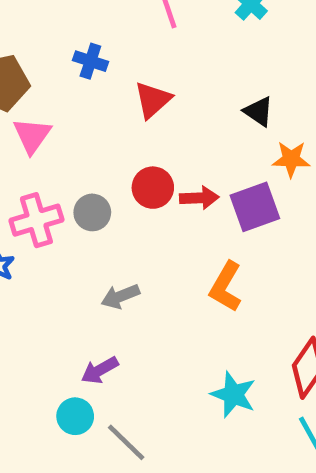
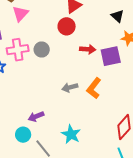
red circle: (153, 188) -> (67, 26), moved
gray arrow: (120, 296) -> (70, 87), moved
cyan star: (233, 395) -> (71, 134), moved

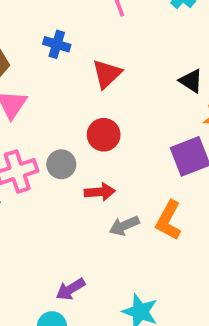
red circle: (67, 26) -> (104, 135), moved
red arrow: (88, 49) -> (100, 192), moved

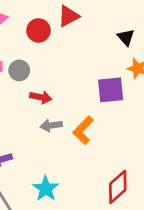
red circle: (104, 135) -> (38, 30), moved

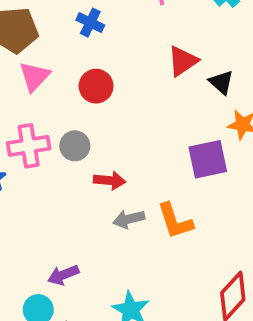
red triangle: (69, 16) -> (183, 61), moved
orange L-shape: (83, 130) -> (175, 221), turned -56

